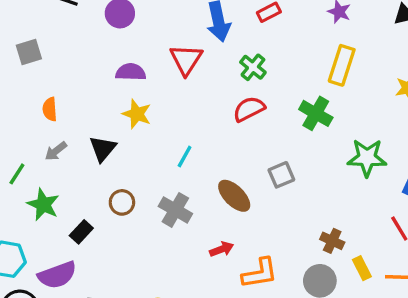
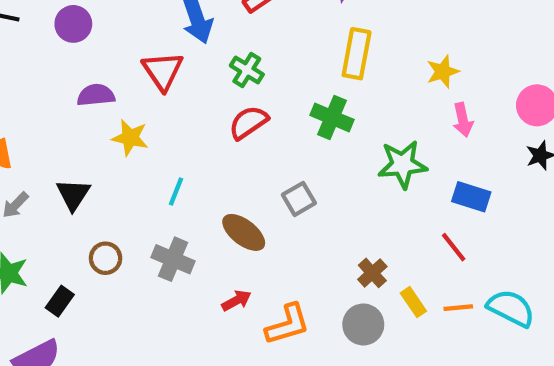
yellow star: (137, 114) -> (130, 138), moved
brown cross: (332, 241) -> (372, 273), turned 30

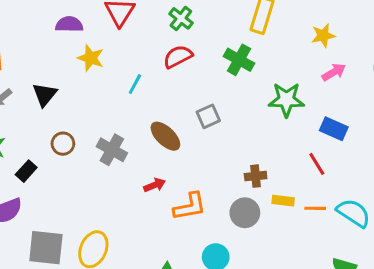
pink arrow: (463, 120) -> (334, 72), turned -115
cyan line: (176, 191) -> (135, 84), moved
brown cross: (372, 273) -> (256, 176), turned 30
yellow rectangle: (413, 302) -> (283, 201), turned -55

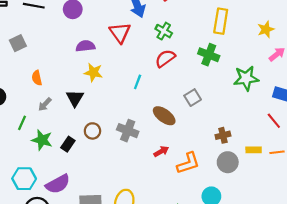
yellow star: (91, 58) -> (93, 72), moved
black rectangle: (26, 171) -> (68, 144), moved
brown cross: (256, 176) -> (223, 135), moved

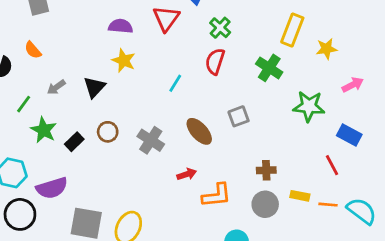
yellow star: (266, 29) -> (327, 49), moved
red semicircle: (165, 58) -> (215, 61), turned -48
orange semicircle: (37, 78) -> (33, 50), moved, turned -40

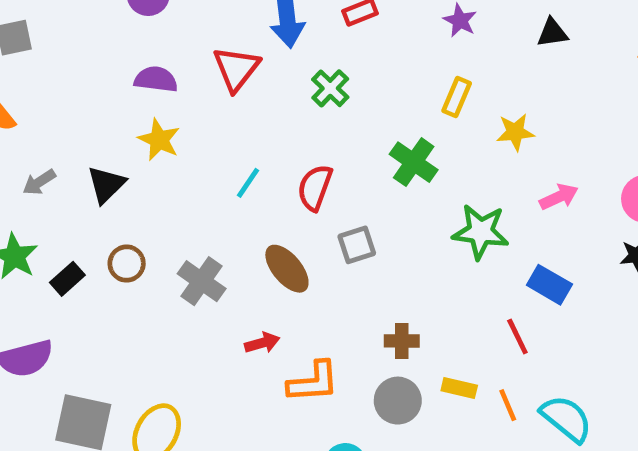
yellow rectangle: (292, 30) -> (457, 97), size x0.7
red semicircle: (215, 61) -> (315, 188), moved
orange line: (328, 205) -> (508, 405), turned 60

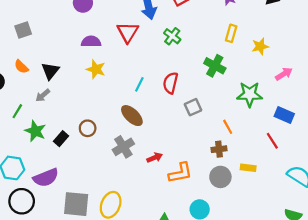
black triangle: (106, 184) -> (50, 71), moved
brown ellipse: (287, 269) -> (132, 116), moved
gray cross: (202, 281) -> (123, 147), moved, turned 30
orange line: (508, 405) -> (228, 127), moved

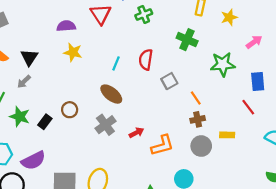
green cross: (172, 36) -> (144, 15), turned 35
blue rectangle: (284, 115) -> (258, 82), turned 66
orange line: (228, 127) -> (196, 98), moved

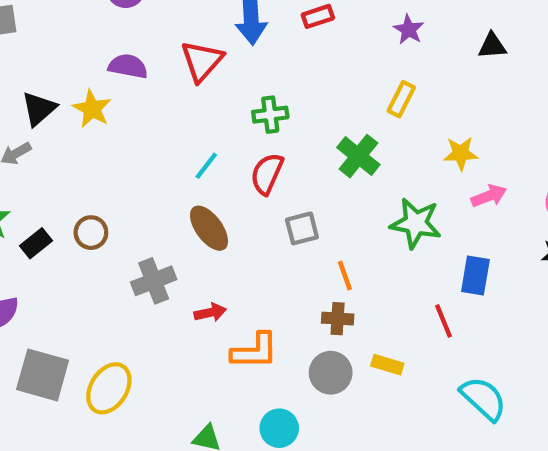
green cross: (144, 15) -> (270, 115), moved
yellow star: (229, 17) -> (461, 153), moved
yellow star: (73, 52) -> (92, 109), moved
brown ellipse: (111, 94) -> (209, 228), moved

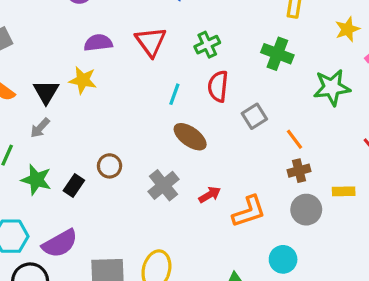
red triangle: (202, 61) -> (151, 42), moved

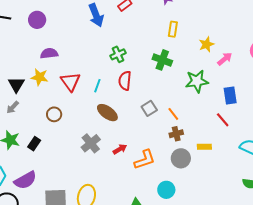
red triangle: (151, 42) -> (70, 82), moved
gray square: (254, 116) -> (149, 108), moved
brown circle: (110, 166) -> (54, 114), moved

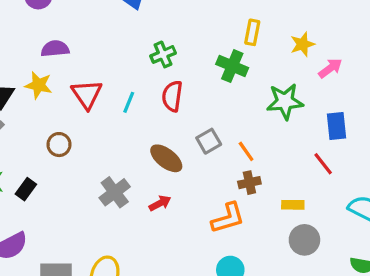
yellow rectangle: (173, 29) -> (252, 32), moved
brown ellipse: (107, 113) -> (166, 158), moved
gray circle: (181, 158) -> (304, 240), moved
orange L-shape: (145, 160) -> (228, 218), moved

